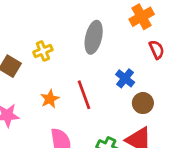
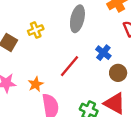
red line: (84, 95) -> (70, 66), turned 60
orange star: (50, 99) -> (36, 84), moved

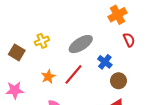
gray ellipse: (77, 19) -> (81, 44), moved, turned 45
orange star: (36, 84) -> (48, 77), moved

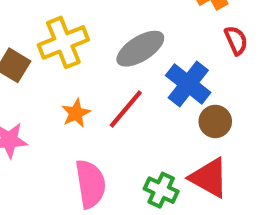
yellow cross: (42, 41) -> (63, 42), size x1.6
blue cross: (105, 62) -> (188, 84), size x1.5

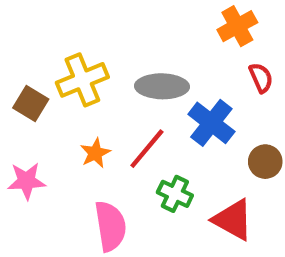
gray ellipse: (140, 49) -> (162, 86), turned 33
brown circle: (215, 121) -> (265, 162), moved
green cross: (161, 190) -> (175, 194), moved

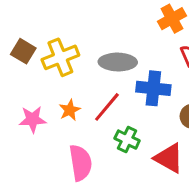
brown square: (31, 104) -> (23, 51), moved
blue cross: (211, 123) -> (153, 88), turned -32
pink star: (26, 181) -> (33, 119), moved

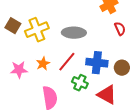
blue cross: (153, 88) -> (97, 63), moved

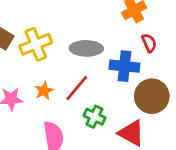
blue cross: (97, 63) -> (124, 66), moved
brown circle: (122, 68) -> (152, 96), size x1.6

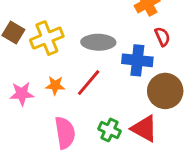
orange star: (44, 91) -> (55, 85), turned 30
green cross: (94, 117) -> (109, 130), moved

